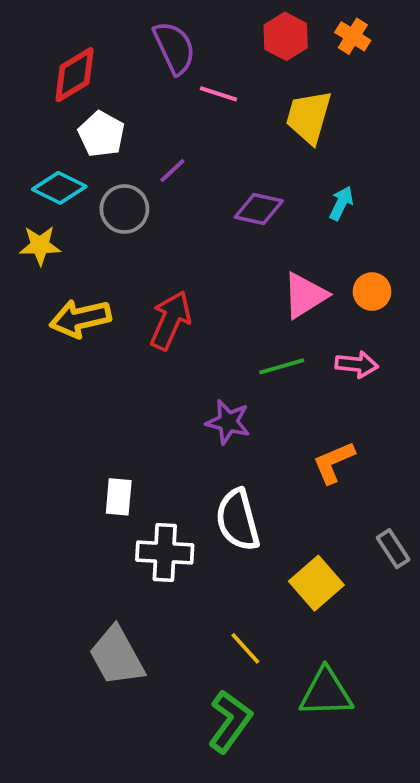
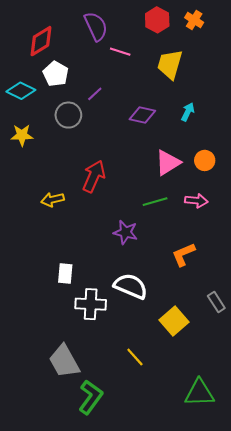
cyan diamond: (59, 188) -> (21, 91), moved
yellow arrow: (80, 318) -> (53, 200), moved, size x0.7
white semicircle: (238, 520) -> (131, 286), turned 128
green triangle: (326, 693) -> (199, 393), moved
green L-shape: (230, 721) -> (91, 397), moved

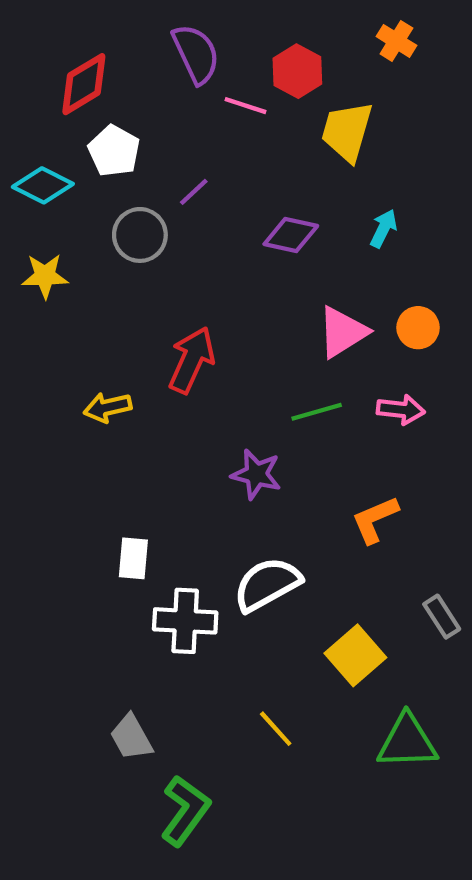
red hexagon: (157, 20) -> (297, 71), moved
white semicircle: (131, 286) -> (267, 584), turned -52
gray trapezoid: (64, 361) -> (131, 737), size x0.7
green triangle: (199, 393) -> (407, 742), moved

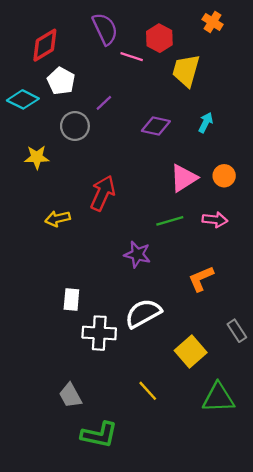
yellow star: (45, 276) -> (37, 157), moved
green L-shape: (185, 811) -> (99, 435), turned 66

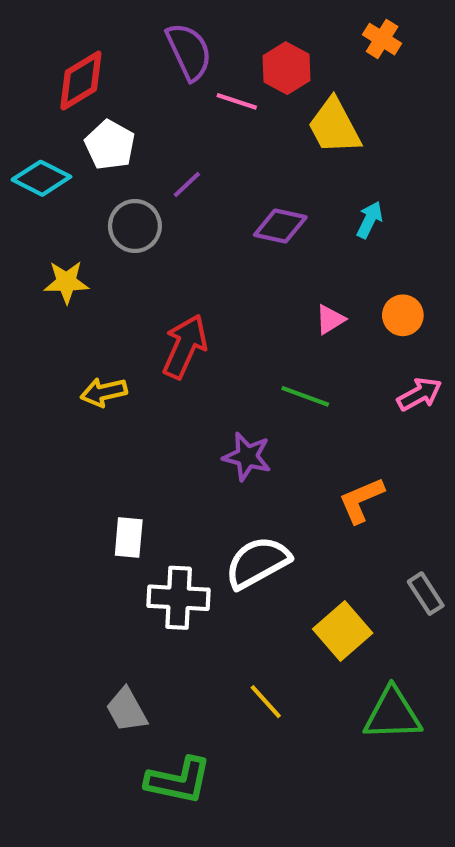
yellow trapezoid: (186, 71) -> (334, 126), turned -44
pink triangle: (184, 178) -> (330, 319), size x0.6
pink arrow: (215, 220) -> (419, 394), moved, turned -35
green line: (170, 221) -> (305, 396), turned 36

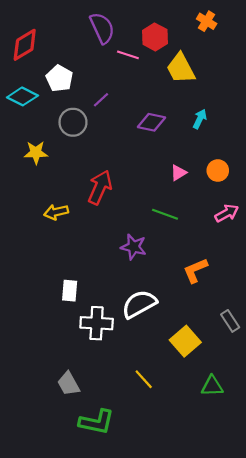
red diamond: (81, 81) -> (25, 45), moved
green triangle: (392, 714) -> (212, 386), size x0.7

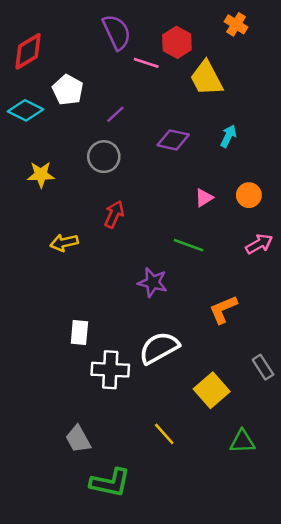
gray circle: (73, 122) -> (104, 157), moved
red arrow: (100, 187) -> (114, 214), size x0.7

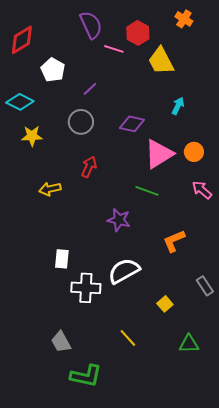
cyan diamond: (26, 110) -> (20, 102), moved
purple diamond: (173, 140) -> (132, 124), moved
pink triangle: (204, 198) -> (159, 154), size x2.0
pink arrow: (259, 244) -> (202, 190), turned -110
yellow square: (212, 390) -> (165, 304), size x0.6

